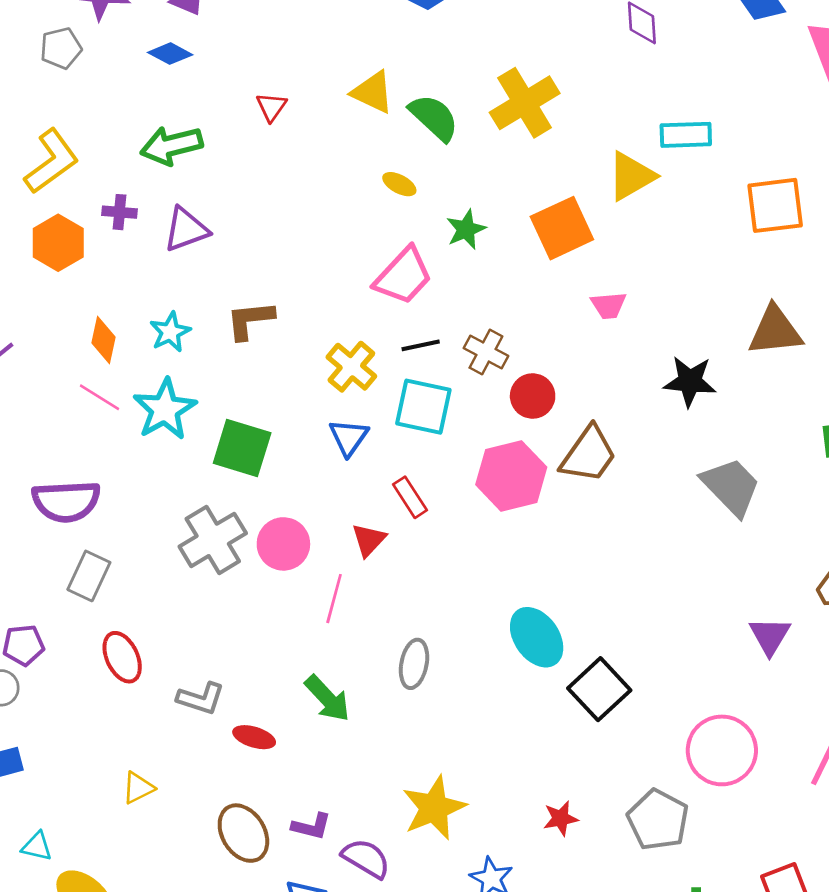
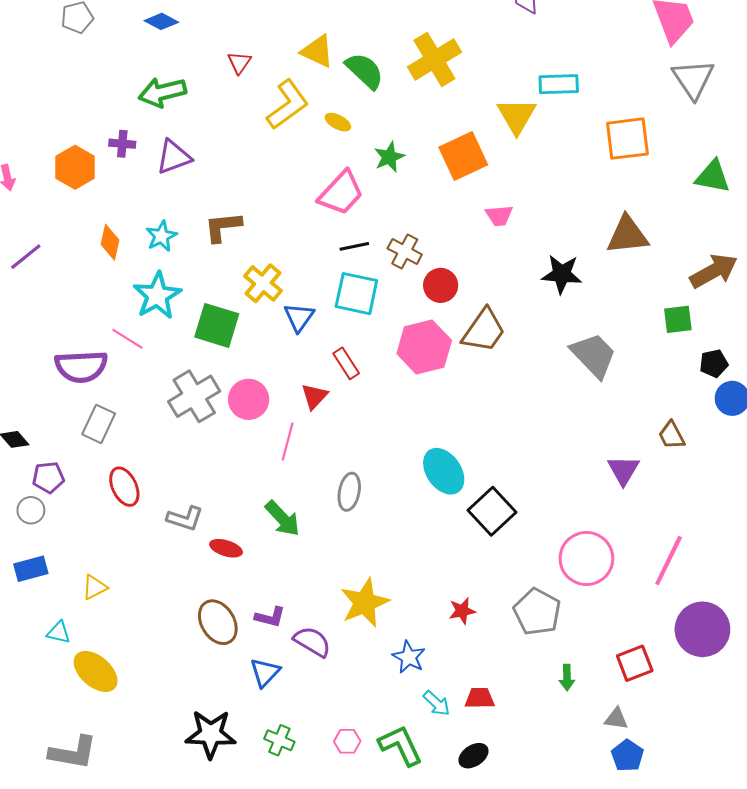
yellow L-shape: (52, 161) -> (288, 105), moved
yellow triangle: (631, 176) -> (517, 116), turned -30
yellow cross: (351, 367) -> (263, 283), moved
pink line: (100, 397) -> (127, 339), moved
yellow triangle: (138, 788) -> (95, 587), moved

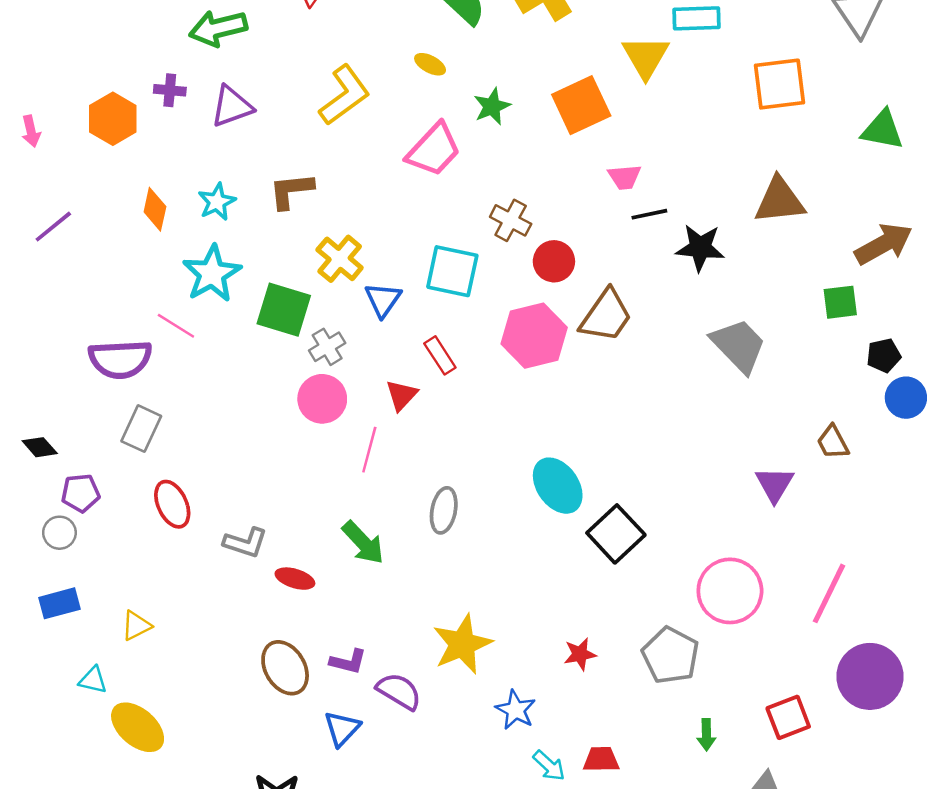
yellow L-shape: (288, 105) -> (345, 95), moved
black line: (354, 246) -> (649, 214), moved
gray cross: (194, 396) -> (327, 347), moved, size x0.6

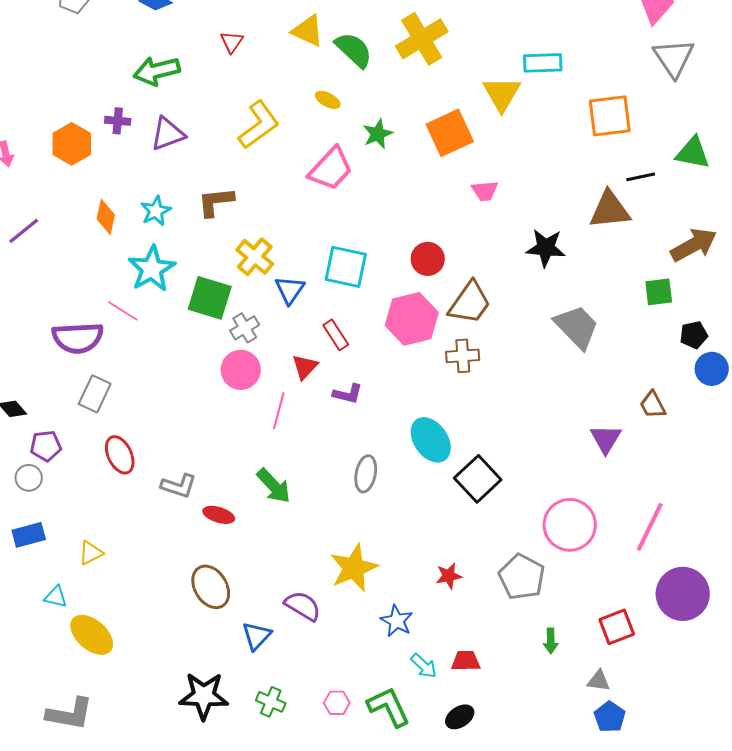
black line: (649, 214) -> (641, 177), moved
brown cross: (511, 220) -> (463, 356), moved, turned -32
gray ellipse: (444, 510) -> (366, 474), moved
purple L-shape: (348, 662) -> (348, 394), moved

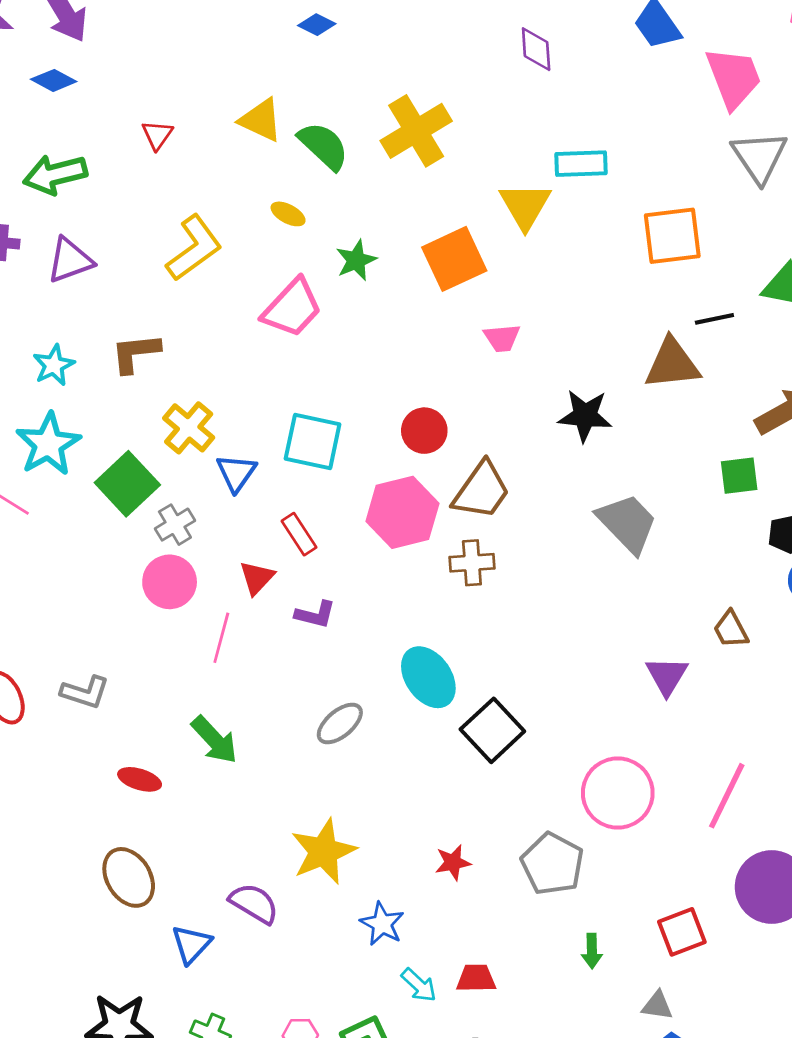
green square: (210, 298) -> (127, 484), turned 30
gray ellipse: (366, 474) -> (340, 724), turned 39
gray L-shape: (179, 486) -> (85, 692), moved

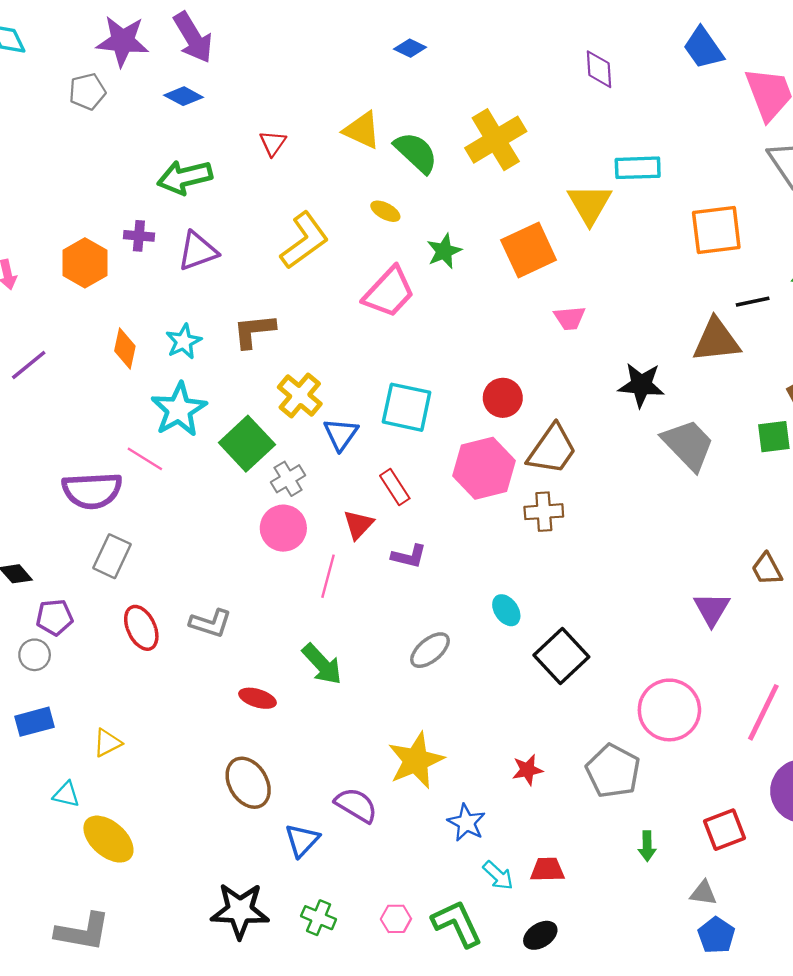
gray trapezoid: (627, 523) -> (688, 445), moved
cyan ellipse: (428, 677) -> (506, 610), size x0.6

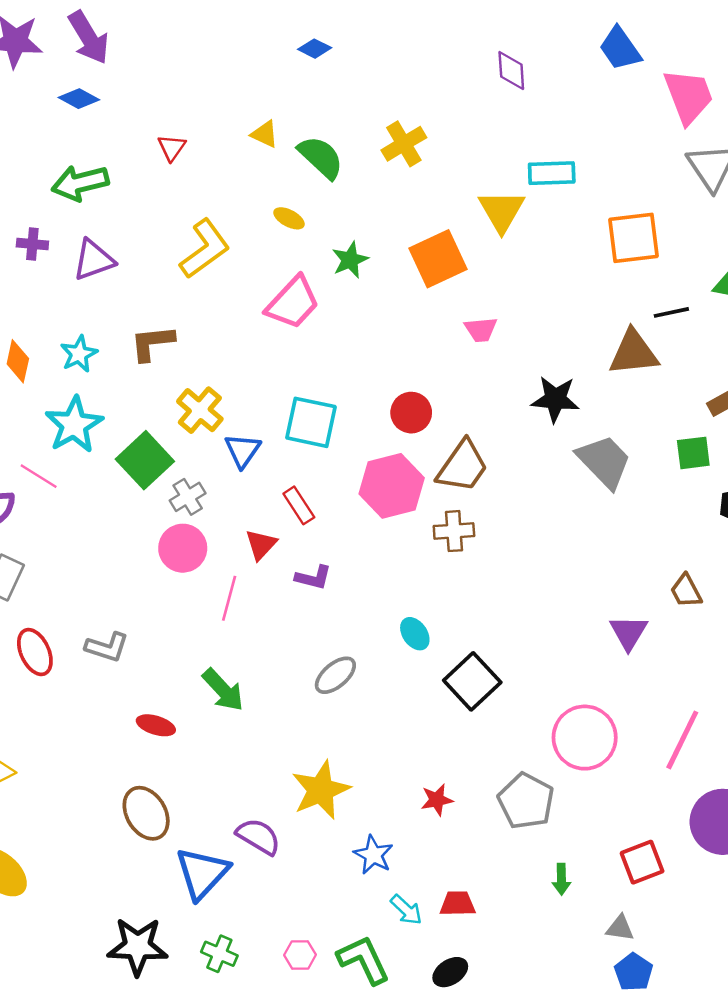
yellow triangle: (362, 130) -> (265, 134), size x0.7
yellow cross: (496, 140) -> (404, 144), size x0.7
blue triangle: (302, 840) -> (202, 873), size x1.5

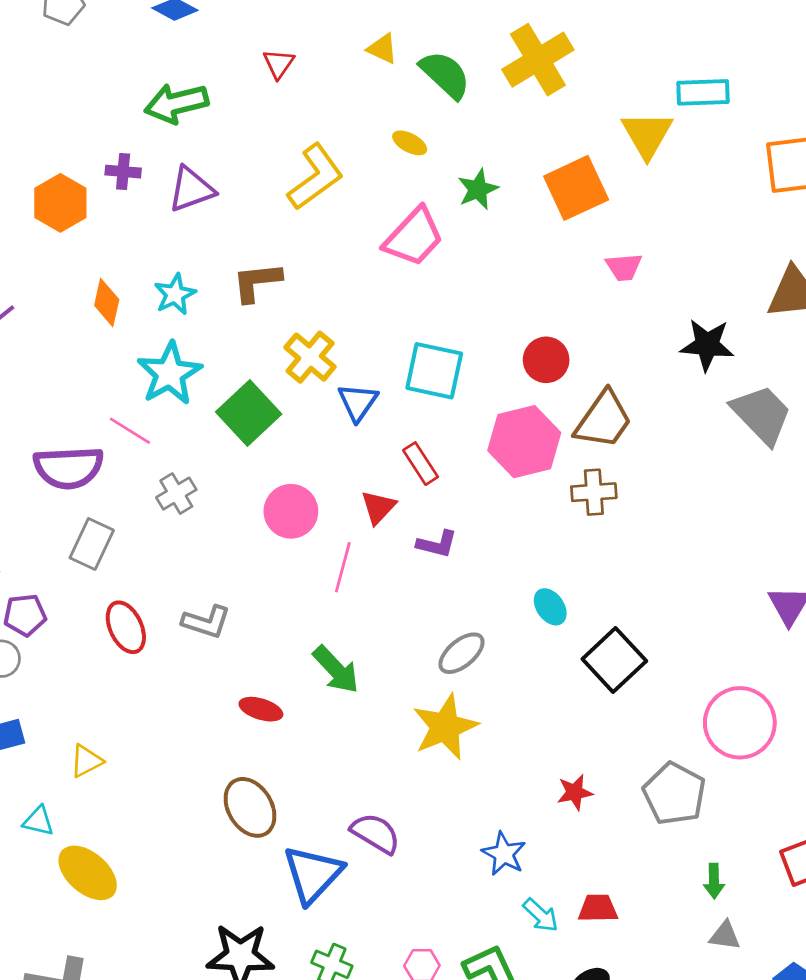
yellow cross: (404, 144) -> (538, 60), size x1.4
gray cross: (188, 497) -> (176, 494), moved
yellow star: (321, 790) -> (445, 727), moved
gray triangle: (620, 928) -> (725, 936), moved

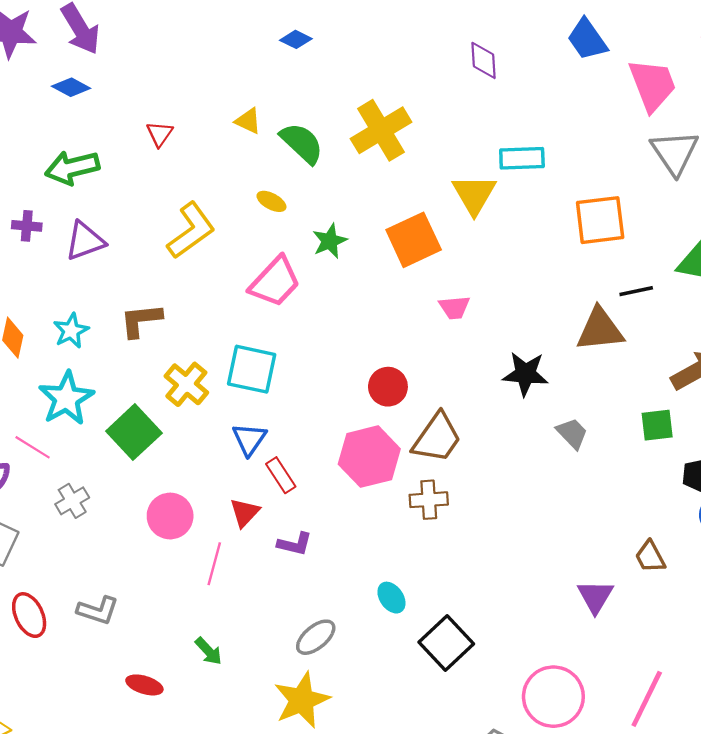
cyan square: (434, 371) -> (252, 369), moved
blue triangle: (358, 402) -> (249, 439), moved
gray trapezoid: (762, 414) -> (572, 433), size x0.6
green arrow: (336, 670) -> (209, 651), size x0.7

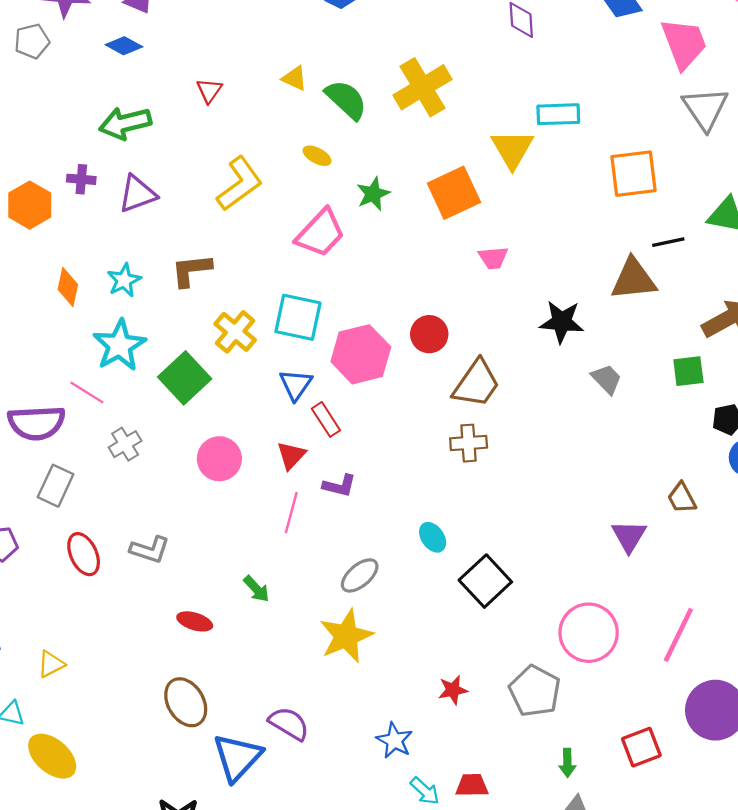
pink hexagon: (369, 457) -> (361, 354), moved
pink line: (214, 564) -> (291, 513), moved

